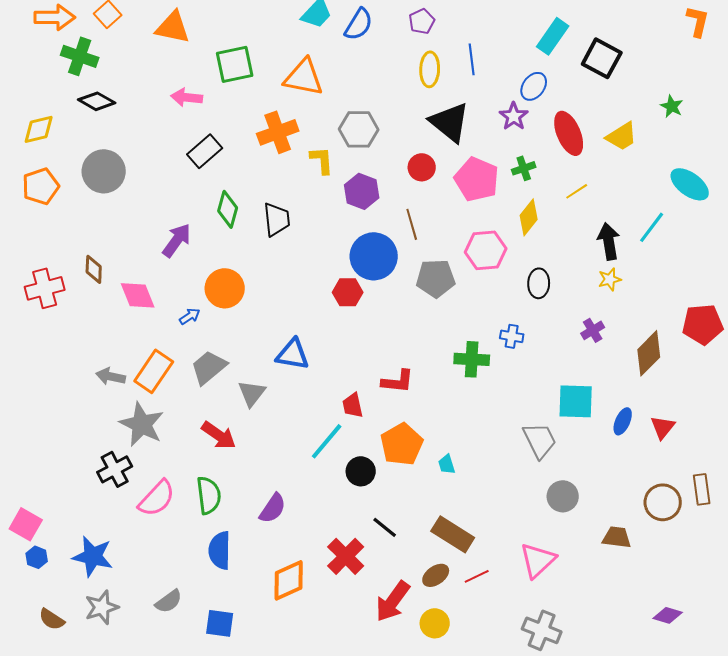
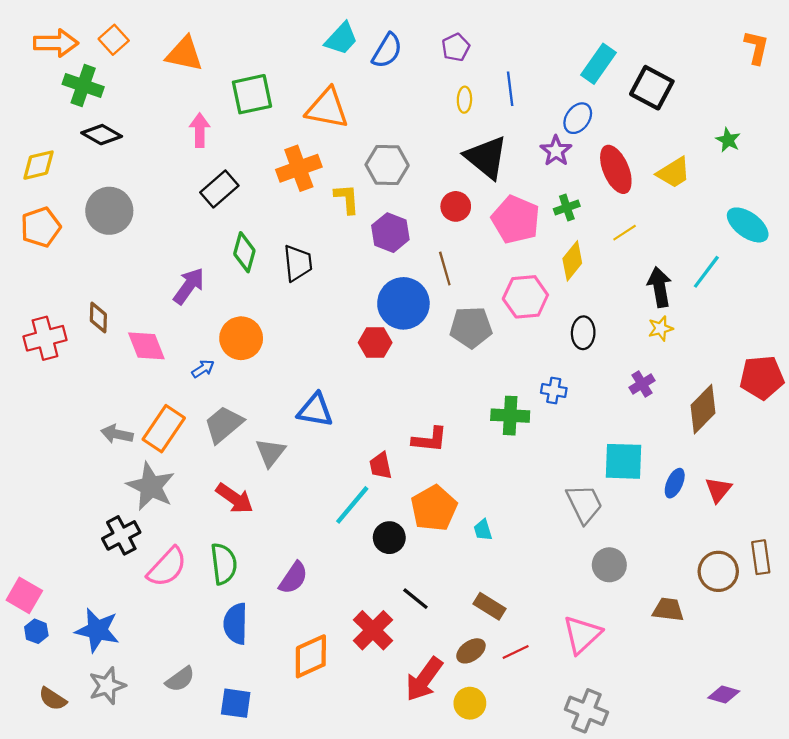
yellow ellipse: (430, 69) -> (464, 100), size x0.7
pink arrow: (187, 97) -> (200, 130), turned 84
brown rectangle: (453, 534) -> (489, 606), size x0.7

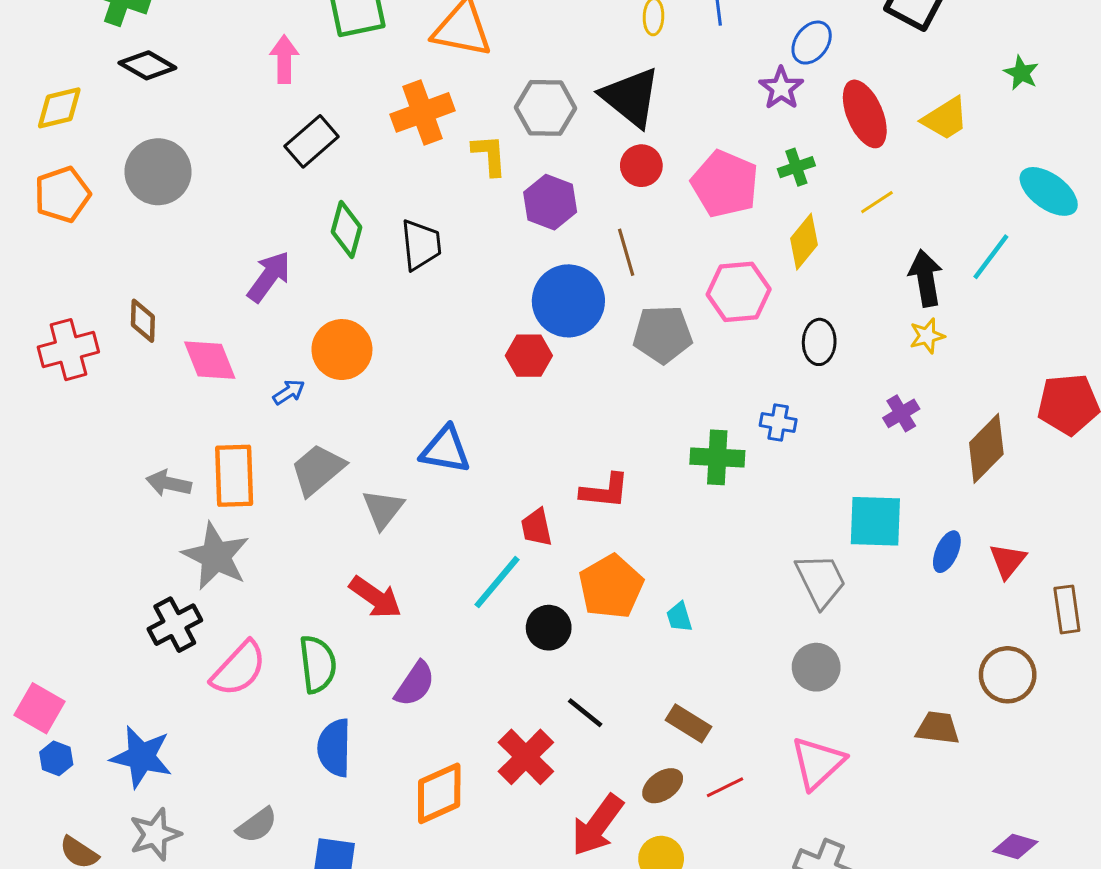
black triangle: (486, 157) -> (631, 97), moved
orange rectangle: (164, 429) -> (234, 476), turned -36
red arrow: (235, 498) -> (375, 597), moved
brown rectangle: (761, 557) -> (1067, 609), moved
gray circle: (609, 565) -> (816, 667), moved

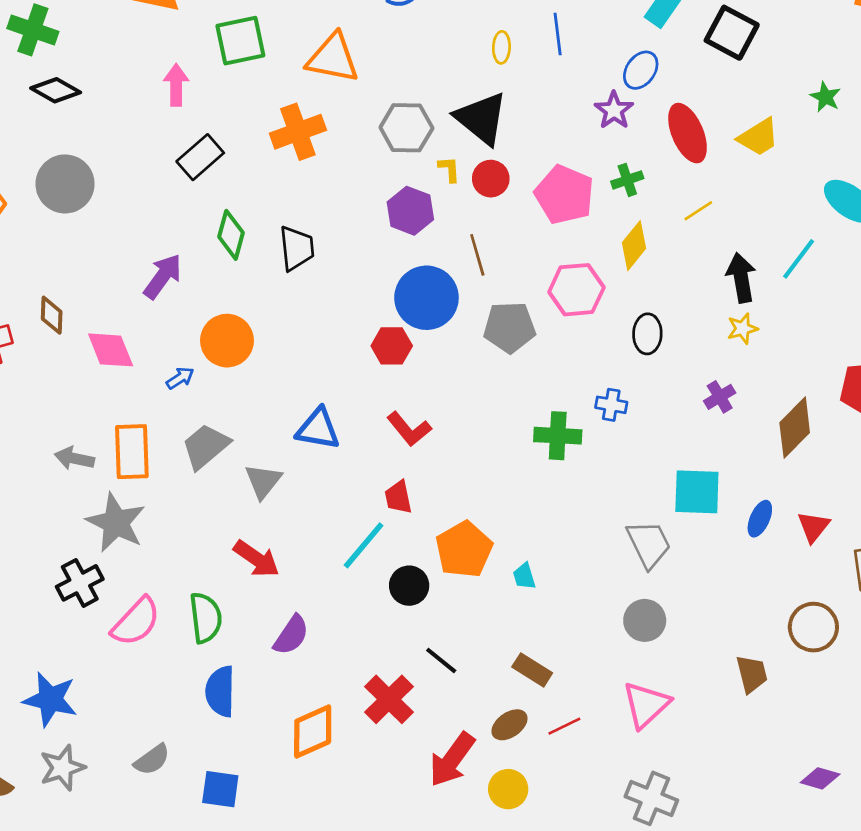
yellow L-shape: (489, 155) -> (449, 169), moved, size x0.7
red L-shape: (605, 491) -> (409, 429), moved, turned 45
brown trapezoid: (938, 728) -> (752, 674), turned 69

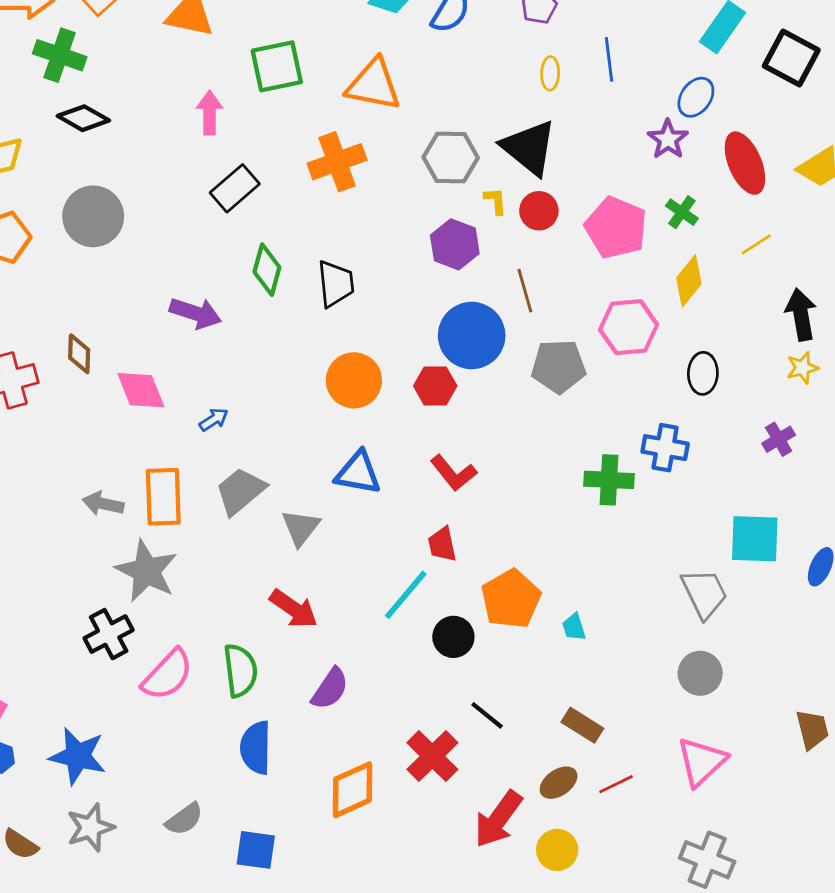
green cross: (627, 180) -> (682, 212), turned -36
purple arrow: (163, 276) -> (195, 313), turned 72
orange circle: (227, 341) -> (354, 380), moved
blue cross: (611, 405) -> (665, 448), size x1.4

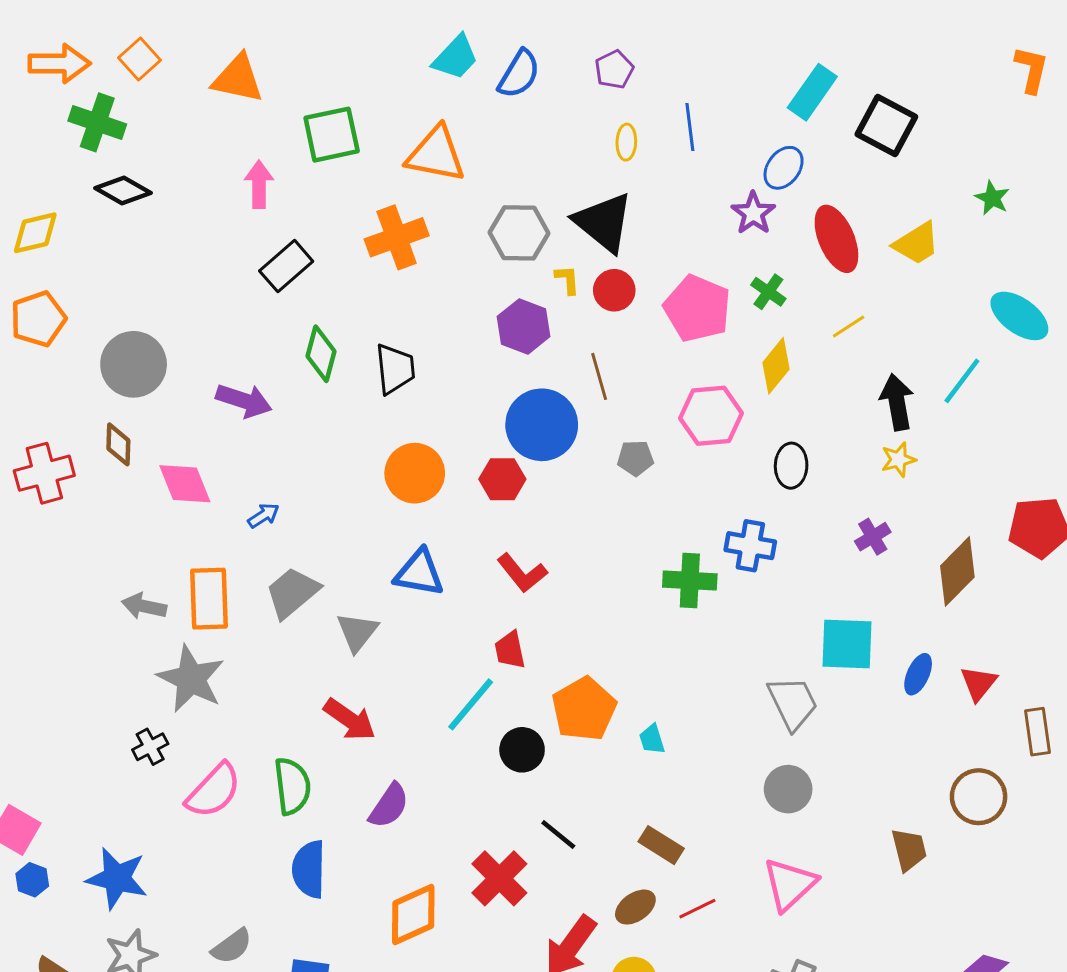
gray circle: (93, 216) -> (134, 364), moved
gray pentagon: (559, 366) -> (635, 458), size x0.6
black cross: (109, 634) -> (150, 747), size x0.7

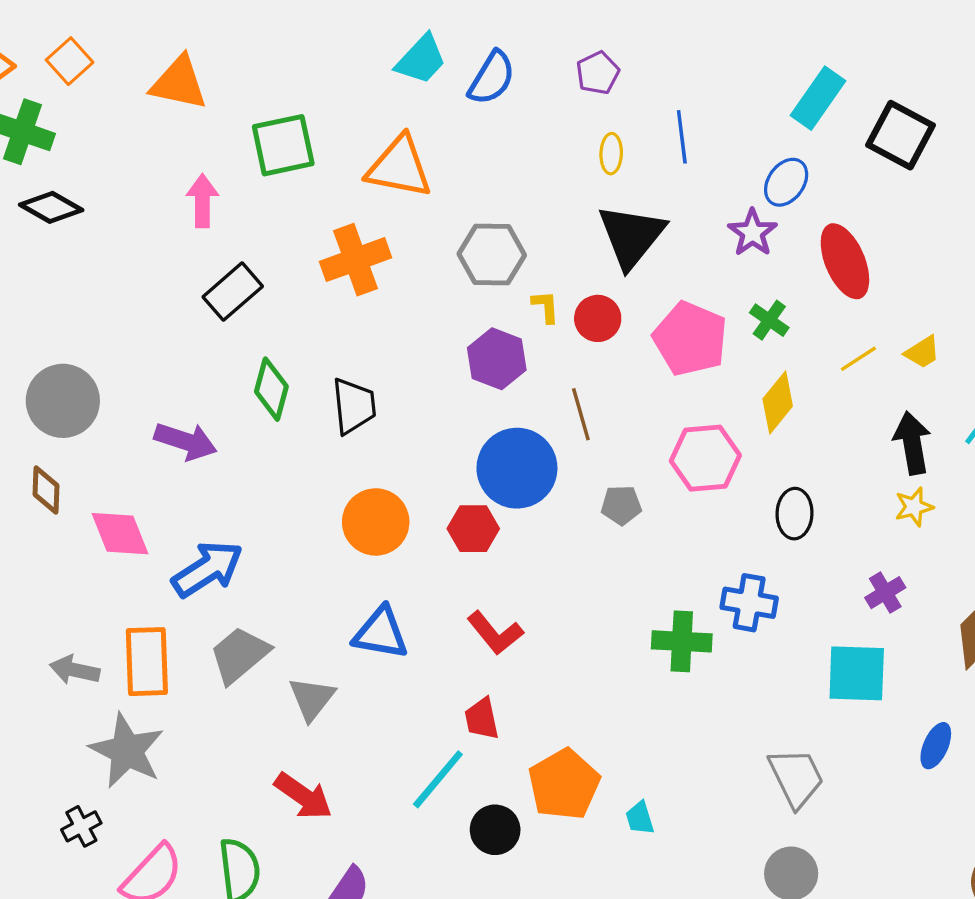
black triangle: (604, 222) -> (631, 236), moved, turned 30
yellow trapezoid: (917, 243) -> (922, 352), moved, size x0.7
blue arrow: (264, 515) -> (207, 569), size x2.0
cyan square: (847, 644) -> (857, 673), moved

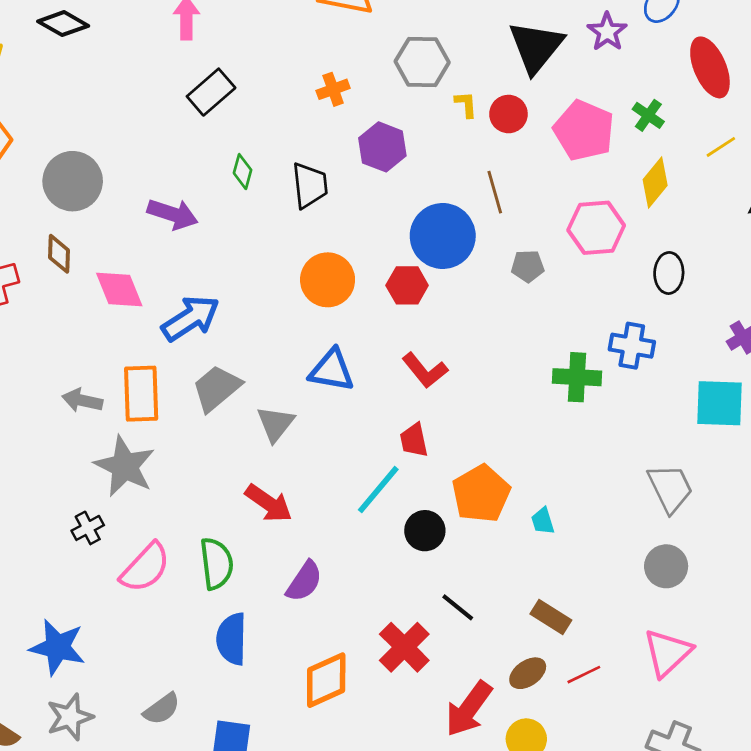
purple star: (752, 233) -> (607, 32), moved
orange cross: (355, 260) -> (333, 89), moved, size x0.6
purple hexagon: (497, 359) -> (382, 147), moved
green diamond: (271, 389) -> (243, 172), size x0.7

